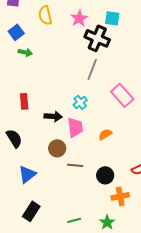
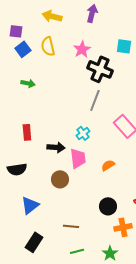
cyan square: (112, 18) -> (124, 46), moved
blue square: (16, 32) -> (23, 49), moved
black semicircle: (14, 138) -> (17, 169), turned 114
brown line: (75, 165) -> (71, 226), moved

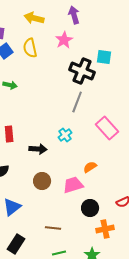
purple arrow: (92, 13) -> (74, 15), turned -30
cyan square: (124, 46) -> (104, 57), moved
pink star: (82, 49) -> (64, 40), moved
pink trapezoid: (78, 158) -> (73, 185), moved, turned -100

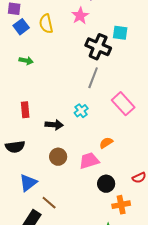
brown line: (53, 228) -> (49, 203), moved, turned 35

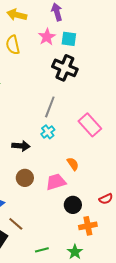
cyan square: (120, 33) -> (69, 39), moved
gray line: (93, 78) -> (50, 107), moved
orange semicircle: (106, 143) -> (73, 164), turned 88

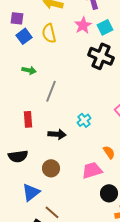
cyan square: (69, 39) -> (105, 27), turned -35
gray line: (50, 107) -> (51, 91), moved
brown circle: (25, 178) -> (51, 168), moved

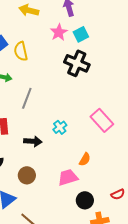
yellow semicircle: (49, 33) -> (21, 51), moved
orange semicircle: (109, 152) -> (85, 159), turned 64

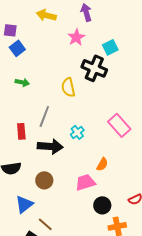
cyan square: (81, 34) -> (110, 47), moved
yellow semicircle: (21, 51) -> (68, 87), moved
gray line: (27, 98) -> (44, 116), moved
black arrow: (33, 141) -> (50, 146), size x1.4

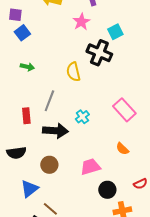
orange semicircle: (102, 164) -> (122, 149), moved, turned 104

